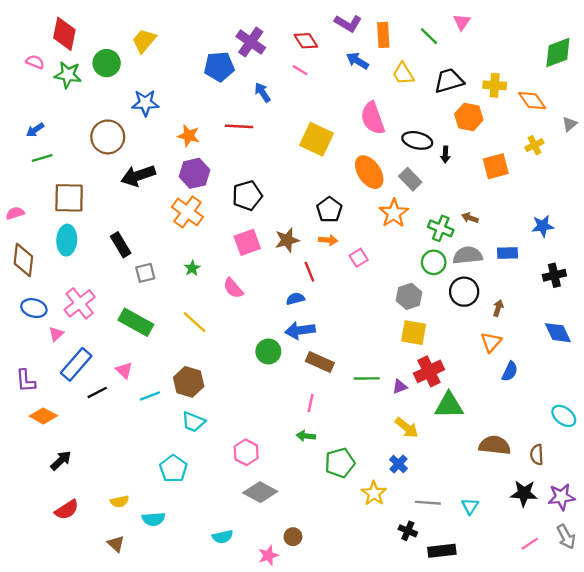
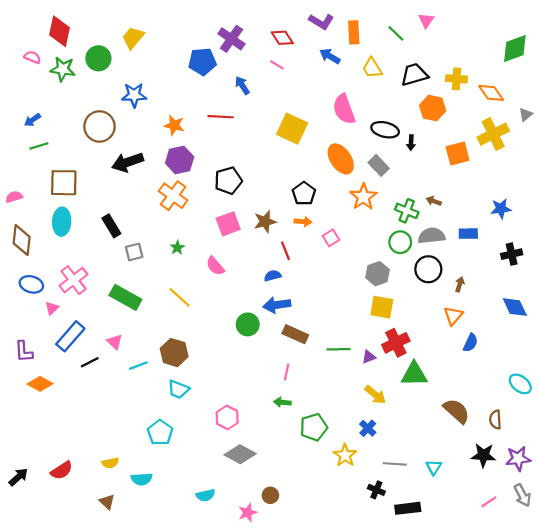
yellow cross: (534, 145) -> (493, 134), size x1.8
brown semicircle: (495, 445) -> (456, 411), turned 36
black arrow: (61, 460) -> (18, 477), moved

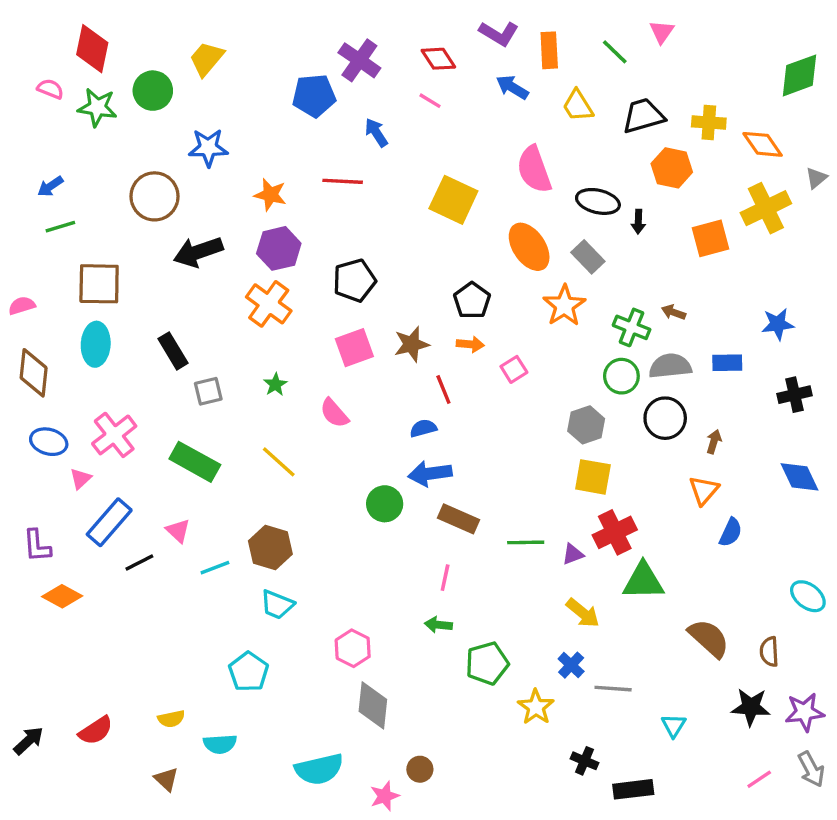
gray diamond: (240, 454) -> (373, 705), turned 68
gray line: (395, 464) -> (613, 689), moved
cyan semicircle: (205, 495) -> (319, 769), size x1.6

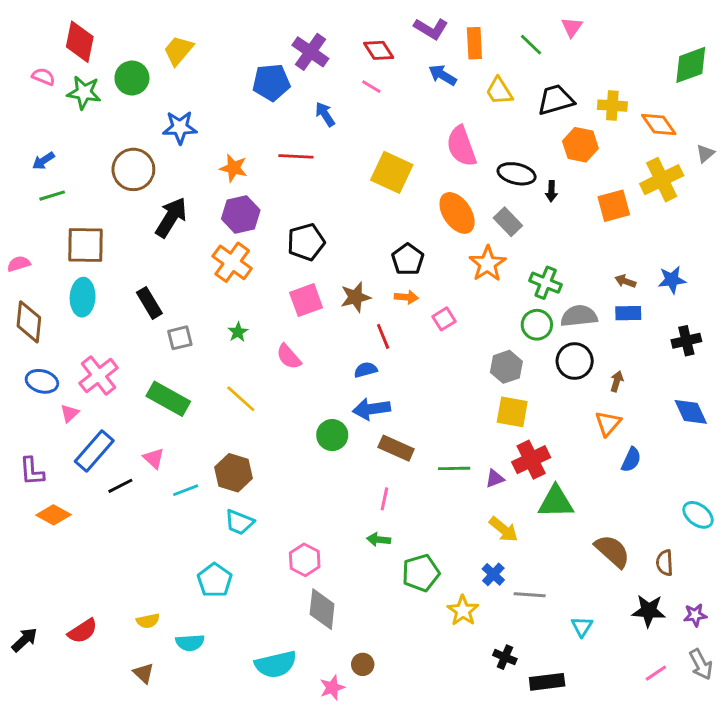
black arrow: (198, 252) -> (171, 217), turned 141
brown arrow: (674, 312) -> (625, 281), moved
purple star: (805, 712) -> (695, 615), size x0.7

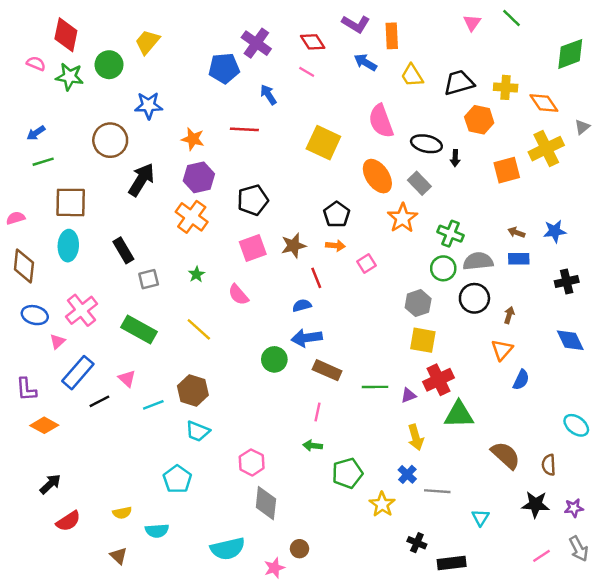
green line: (531, 45) -> (512, 18), moved
yellow arrow: (503, 529) -> (416, 437), turned 35
black arrow: (25, 640) -> (50, 484), moved

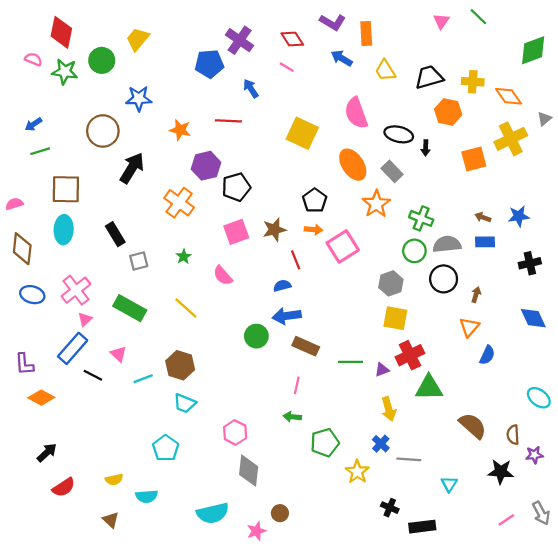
purple hexagon: (199, 177) -> (206, 166), moved
pink square: (367, 264) -> (343, 246), size x1.8
pink triangle: (57, 341) -> (85, 319), moved
black line: (99, 401) -> (93, 375), turned 54
purple star: (574, 508) -> (534, 455), moved

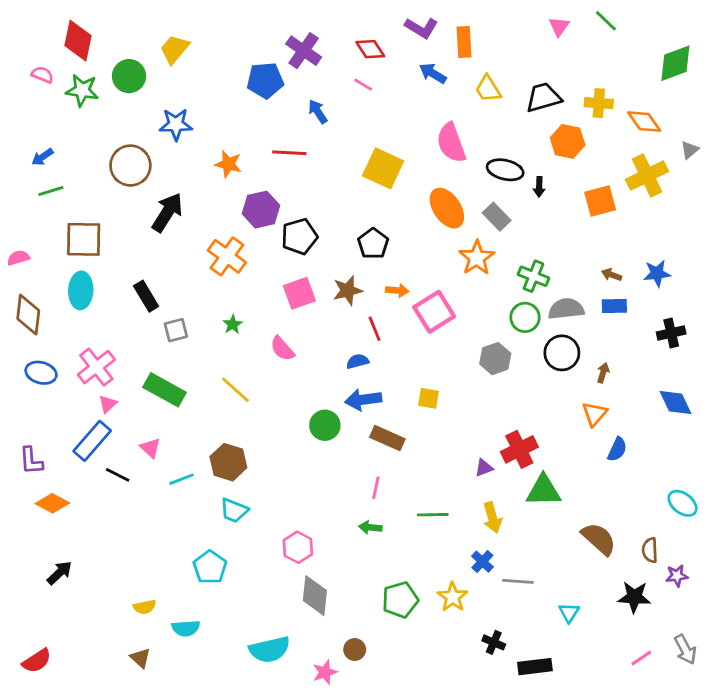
black pentagon: (315, 200) -> (373, 244), moved
yellow square: (395, 318) -> (428, 398), moved, size x0.7
green line: (351, 362) -> (433, 515), moved
green pentagon: (325, 443) -> (400, 600), moved
red semicircle: (64, 487) -> (37, 661), moved

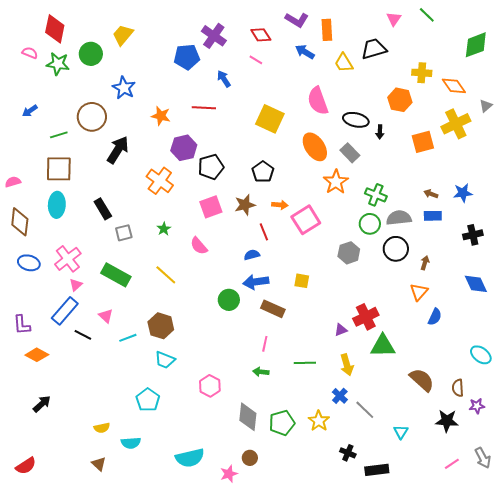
black trapezoid: (543, 97) -> (374, 49), moved
blue star: (176, 124) -> (124, 88), turned 30
green line: (51, 191) -> (59, 135), moved
gray line: (518, 581) -> (365, 410), turned 40
gray diamond: (315, 596) -> (248, 417), moved

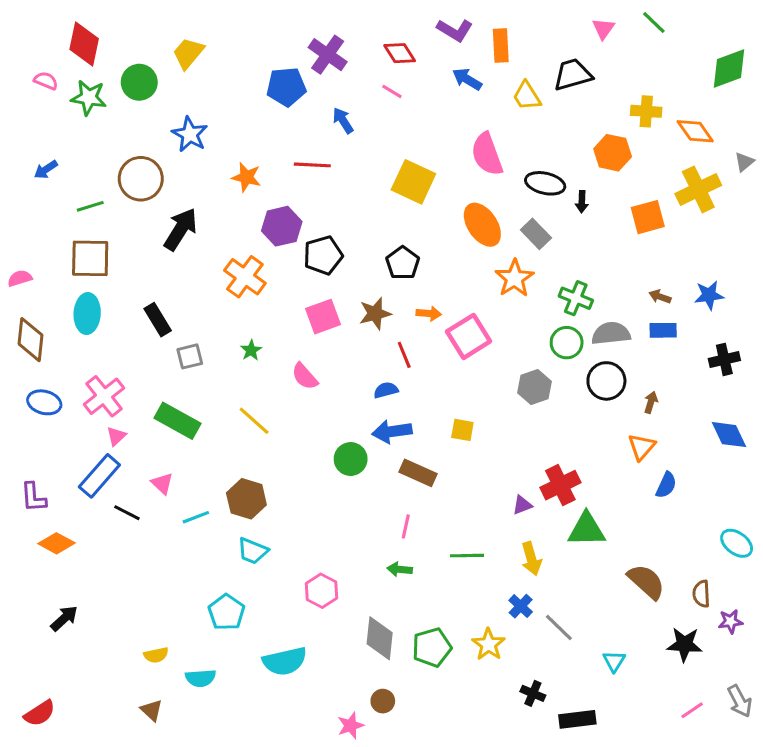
cyan semicircle: (190, 458) -> (285, 661), moved

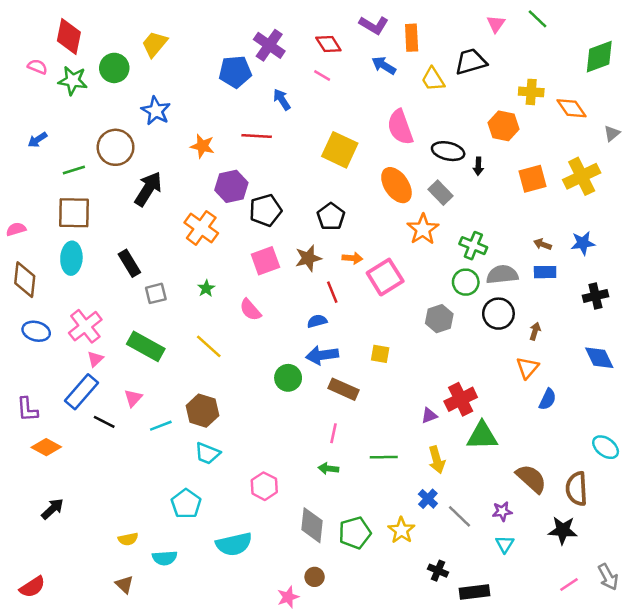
yellow cross: (698, 189) -> (582, 176), moved
pink triangle: (162, 484) -> (133, 398), turned 30
brown semicircle: (701, 594) -> (577, 489), size x1.5
purple star: (730, 621) -> (502, 511), moved

